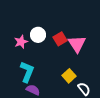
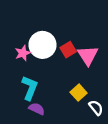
white circle: (38, 35) -> (43, 45), size x1.5

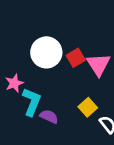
pink star: (23, 53) -> (14, 83), moved
purple semicircle: (37, 109) -> (49, 117), moved

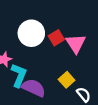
purple semicircle: (49, 117) -> (34, 88), size x1.5

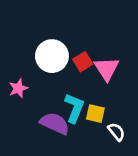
cyan L-shape: (19, 75) -> (74, 108), moved
yellow square: (67, 80) -> (95, 114), turned -35

